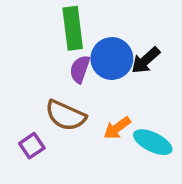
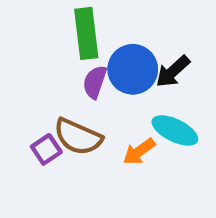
cyan ellipse: (153, 142) -> (175, 130), moved
purple square: (32, 146) -> (46, 149), moved

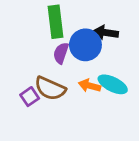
black arrow: (173, 71) -> (106, 33), moved, turned 50
orange arrow: (139, 152) -> (90, 86), moved, turned 50

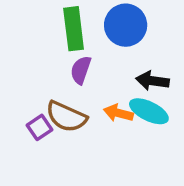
black arrow: (106, 33) -> (153, 81), moved
blue circle: (85, 45) -> (126, 25), moved

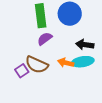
purple semicircle: (81, 70) -> (45, 39), turned 35
cyan ellipse: (149, 111) -> (83, 62), turned -35

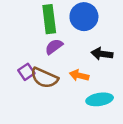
cyan ellipse: (83, 62) -> (100, 99), moved
purple square: (22, 71) -> (26, 72), moved

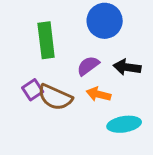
green rectangle: (49, 19) -> (46, 40), moved
purple semicircle: (54, 47) -> (88, 66), moved

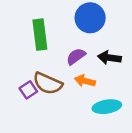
purple square: (33, 90) -> (28, 90), moved

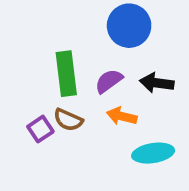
green rectangle: (40, 35) -> (66, 74), moved
brown semicircle: (48, 83) -> (68, 120), size x0.7

